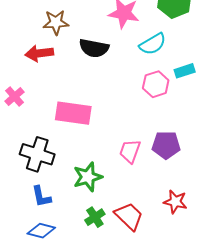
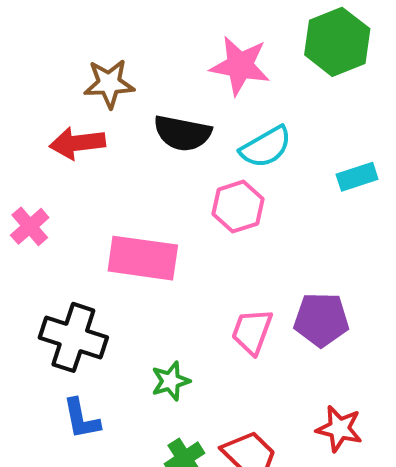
cyan semicircle: (153, 44) -> (266, 147), moved
pink hexagon: (156, 84) -> (238, 207), moved
green star: (88, 177) -> (171, 381), size x0.7

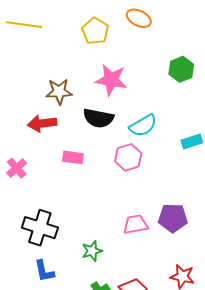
green hexagon: (337, 42) -> (181, 69), size x0.7
pink star: (240, 66) -> (111, 80), moved
pink rectangle: (143, 258) -> (73, 157), moved, size x0.6
pink trapezoid: (252, 331) -> (136, 224), turned 60

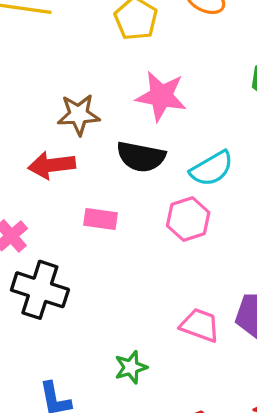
pink trapezoid: (136, 224) -> (200, 325), turned 30
black cross: (40, 228) -> (40, 290), moved

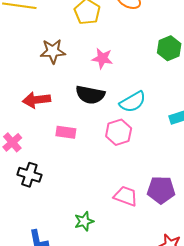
pink star: (161, 96) -> (102, 58), size x0.7
brown star: (79, 115) -> (53, 51), moved
black cross: (40, 290) -> (29, 175), size x0.7

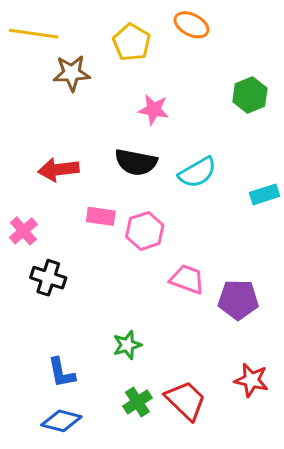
brown star: (53, 51) -> (72, 73), moved
pink hexagon: (119, 132) -> (145, 231), moved
pink trapezoid: (126, 196) -> (187, 279), moved

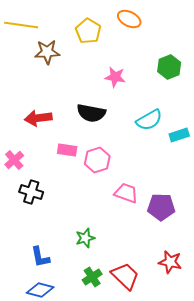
pink star: (153, 110) -> (115, 77), moved
cyan semicircle: (197, 172) -> (149, 120), moved

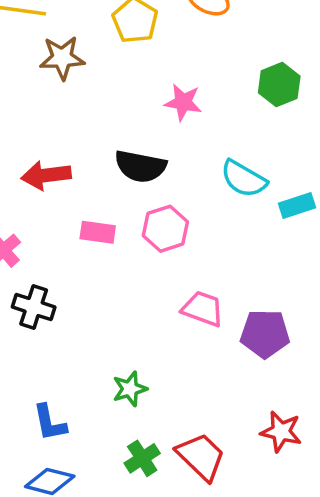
cyan semicircle: (149, 120) -> (244, 179), turned 60
pink hexagon: (97, 160) -> (165, 229), moved

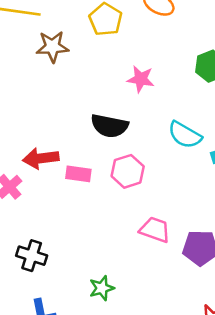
red arrow: (46, 175) -> (41, 158), moved
black cross: (34, 307) -> (32, 256), moved

